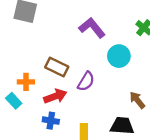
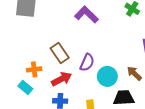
cyan circle: (119, 56) -> (107, 76), moved
brown rectangle: (57, 67) -> (60, 53), turned 36

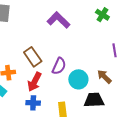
red arrow: (62, 79) -> (34, 82), turned 144

